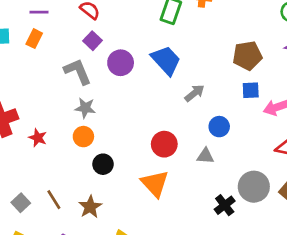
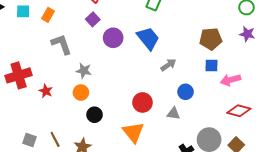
gray L-shape: (78, 72) -> (61, 44), moved
gray square: (21, 203) -> (29, 140), turned -32

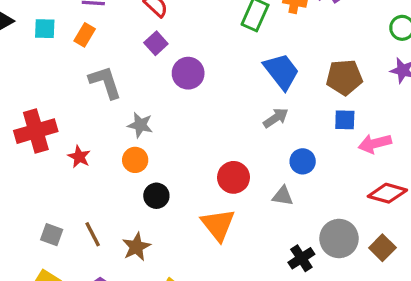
blue trapezoid: (148, 38) -> (281, 71), moved

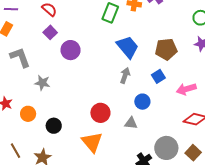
gray arrow: (276, 118) -> (125, 76), turned -35
blue square: (345, 120) -> (158, 76), moved, turned -32
orange circle: (135, 160) -> (28, 114), moved

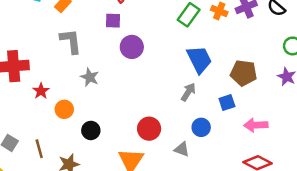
purple square: (50, 32) -> (113, 21), turned 32

